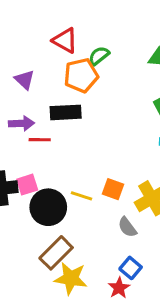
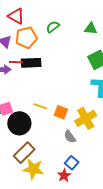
red triangle: (65, 40) -> (16, 16), moved
orange pentagon: (81, 75) -> (26, 38), moved
red line: (40, 140) -> (16, 62), moved
yellow line: (81, 196) -> (40, 106), moved

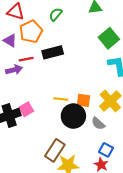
black rectangle: (31, 63) -> (53, 52), moved
black circle: (19, 123) -> (73, 116), moved

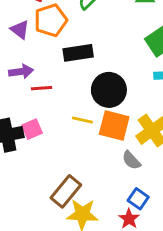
red line: (26, 59) -> (41, 88), moved
orange square: (83, 100) -> (114, 125), size x1.5
black circle: (73, 116) -> (109, 90), moved

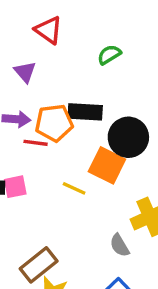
orange pentagon: (51, 20) -> (54, 123), moved
black circle: (109, 90) -> (128, 137), moved
orange square: (114, 125) -> (107, 165), moved

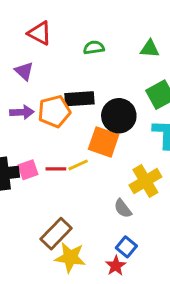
green semicircle: (109, 55) -> (94, 48), turned 30
red line: (36, 143) -> (56, 169), moved
yellow line: (74, 188) -> (78, 165), turned -42

